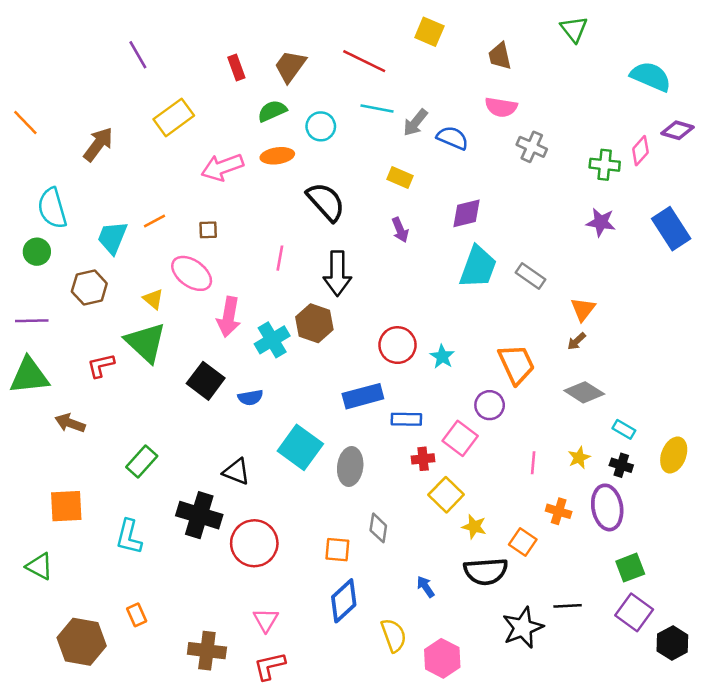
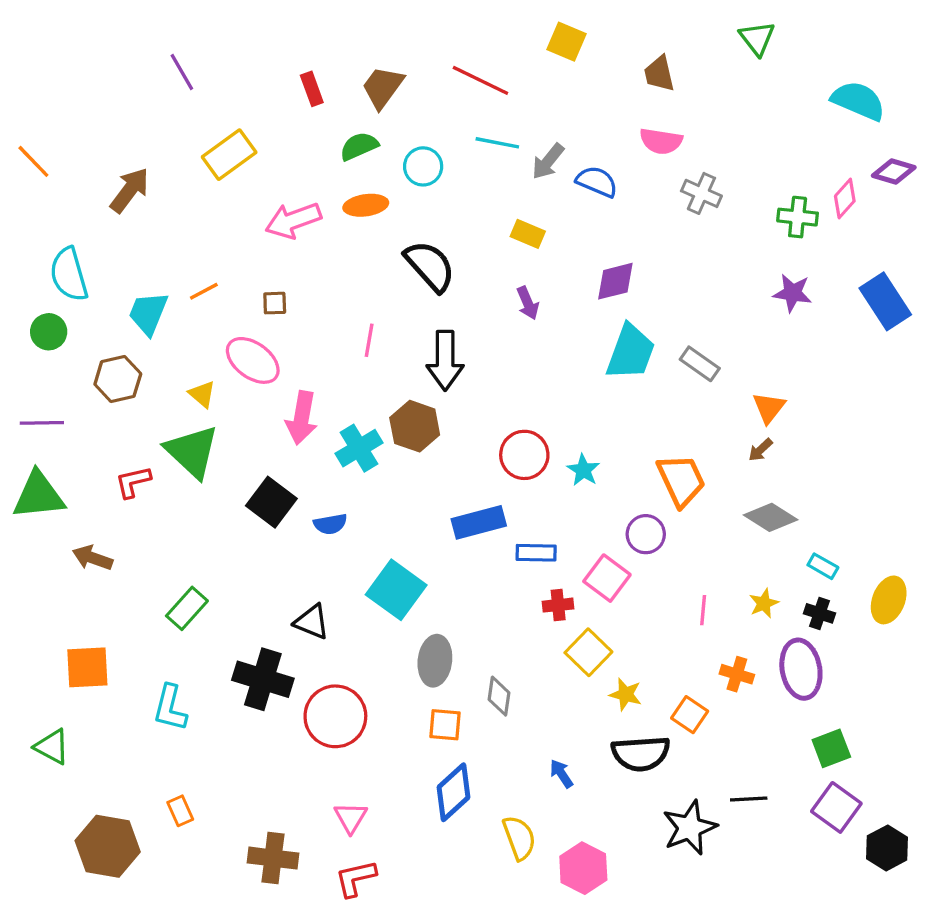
gray ellipse: (350, 467) -> (435, 661), moved

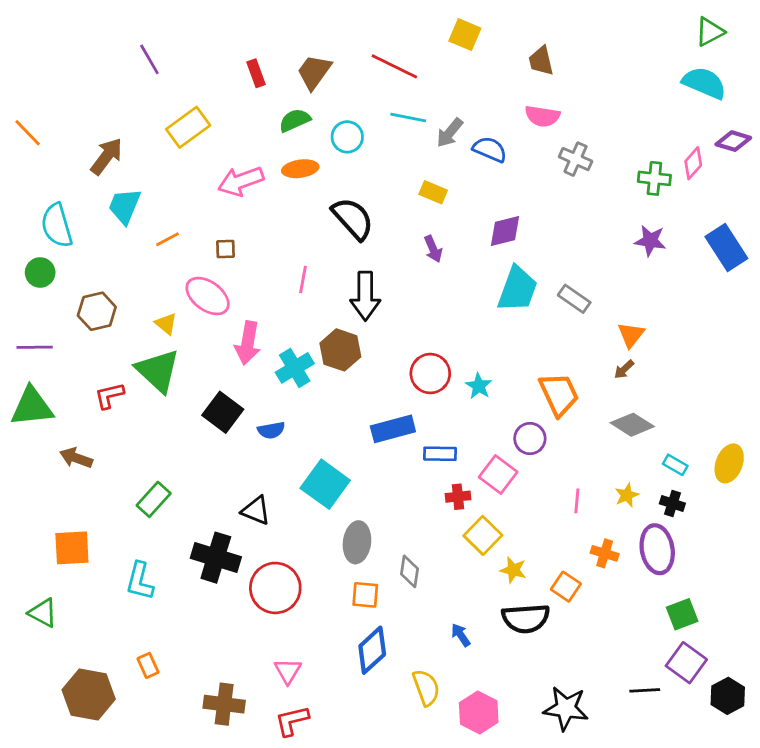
green triangle: (757, 38) -> (710, 32), moved, turned 40
cyan trapezoid: (148, 313) -> (125, 206), moved
yellow ellipse: (889, 600) -> (729, 463), moved
black line: (749, 799) -> (645, 690), moved
black star: (690, 828) -> (566, 708), moved, turned 30

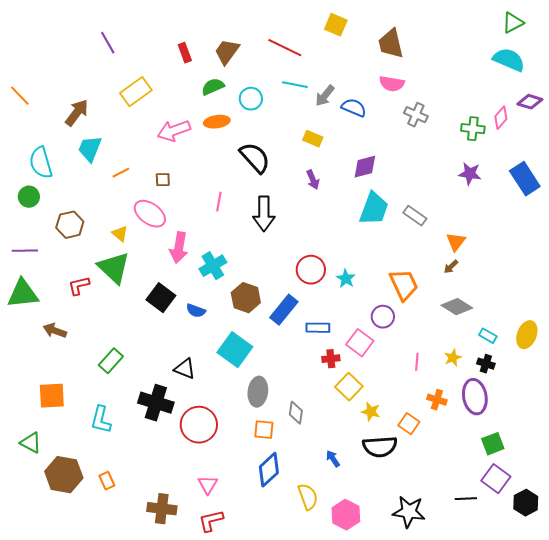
brown trapezoid: (541, 61) -> (391, 44), size x1.4
brown hexagon: (340, 350) -> (246, 298), moved
blue rectangle: (393, 429) -> (284, 310), turned -36
blue semicircle: (271, 430) -> (196, 311), turned 30
brown hexagon: (89, 694) -> (64, 475), moved

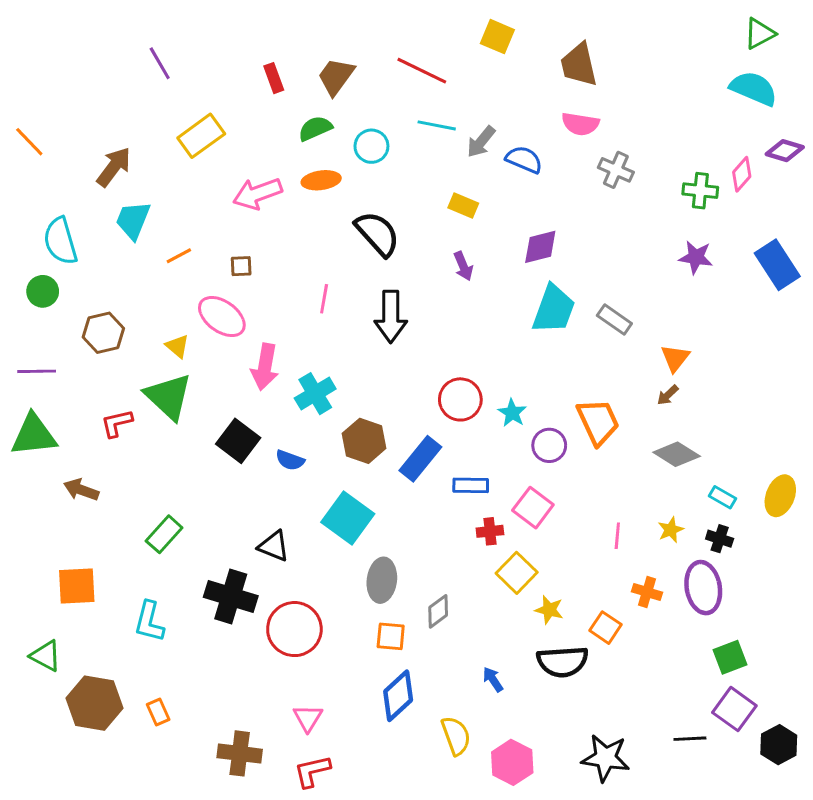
purple circle: (383, 317) -> (549, 445), moved
gray diamond: (296, 413) -> (438, 611), turned 45

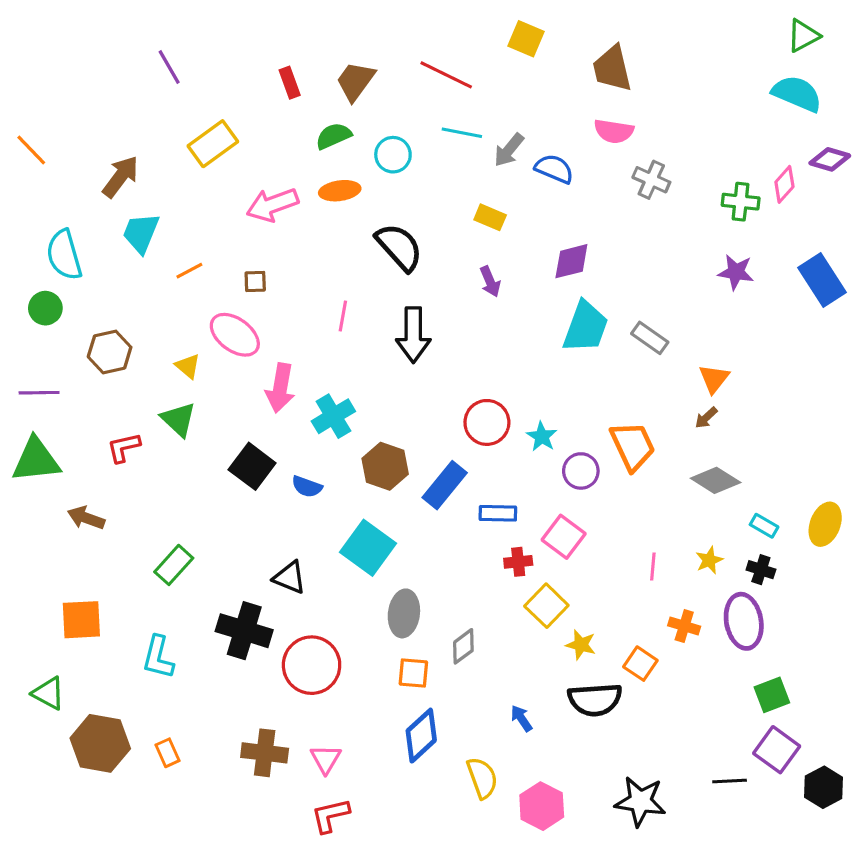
green triangle: (169, 397) -> (178, 419), size x0.7
brown cross: (240, 753) -> (265, 753), moved

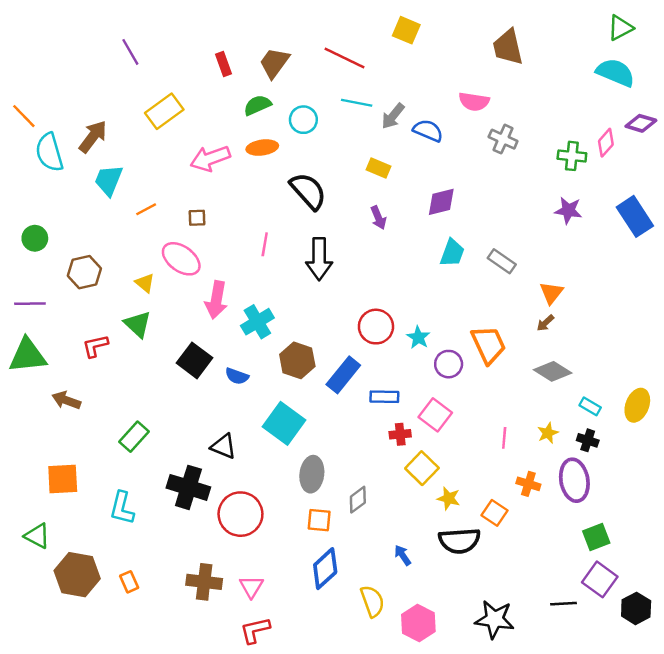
brown trapezoid: (612, 69) -> (508, 47), moved
cyan semicircle: (64, 255) -> (49, 152), moved
cyan trapezoid: (586, 327) -> (452, 253), size x0.7

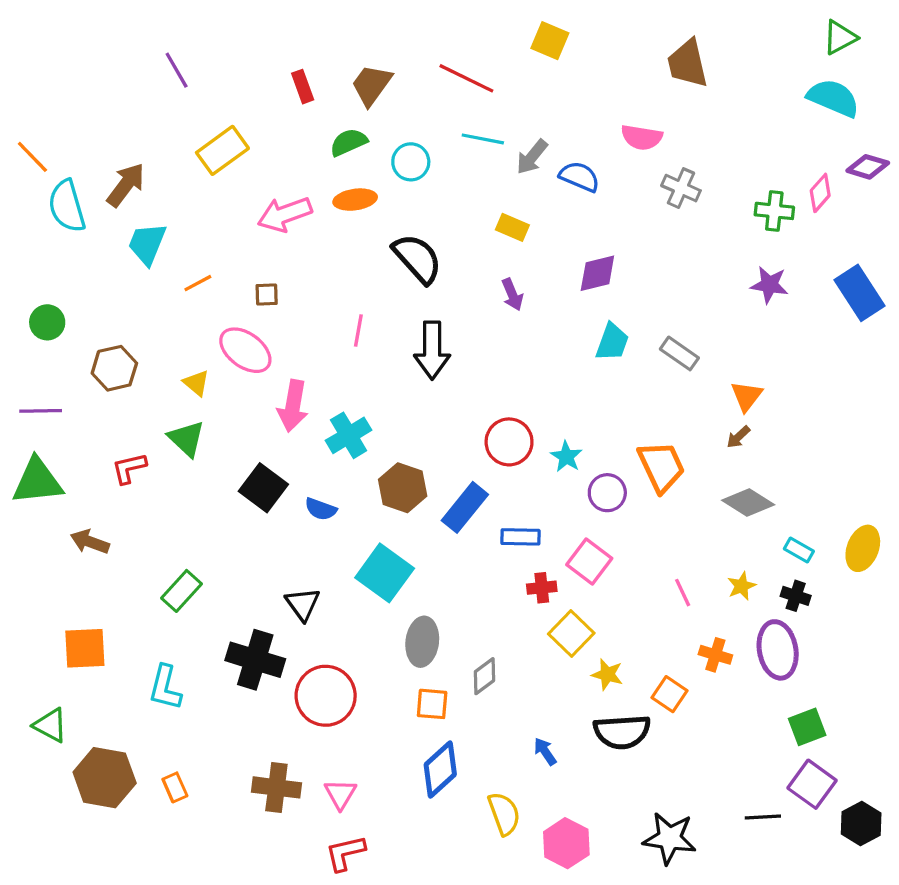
pink line: (504, 438) -> (683, 593), turned -30
black triangle: (224, 446) -> (303, 604), turned 32

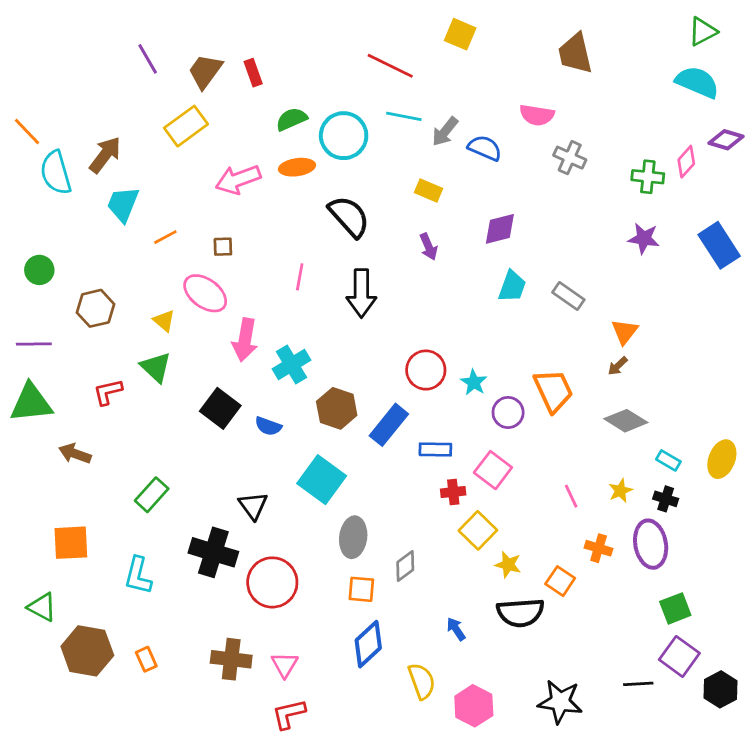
brown trapezoid: (371, 85) -> (205, 71), moved
cyan circle: (411, 162) -> (344, 136), size x1.5

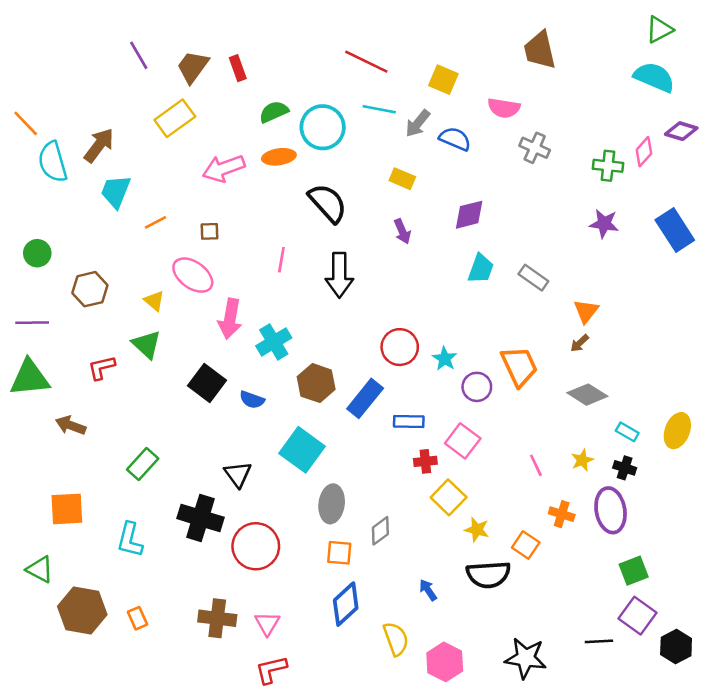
yellow square: (460, 34) -> (443, 80), moved

